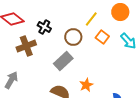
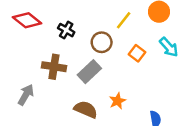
orange square: (102, 37) -> (137, 53), moved
brown cross: (26, 46) -> (54, 67), moved, turned 30

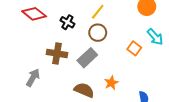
yellow line: (124, 20) -> (98, 12), moved
orange square: (137, 53) -> (134, 48), moved

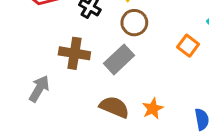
orange star: (111, 83) -> (153, 109), moved

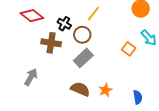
brown circle: (134, 23) -> (82, 35), moved
brown cross: (74, 53) -> (51, 43), moved

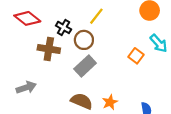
gray arrow: (31, 77) -> (26, 87), turned 42

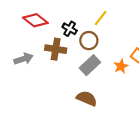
gray arrow: (26, 87) -> (24, 59), moved
orange star: (110, 102) -> (121, 66), moved

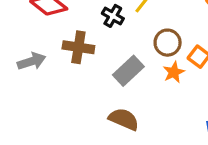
black cross: (70, 29) -> (113, 16), moved
brown circle: (89, 41) -> (168, 43), moved

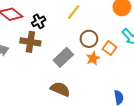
black cross: (113, 16) -> (39, 21), moved, turned 32

